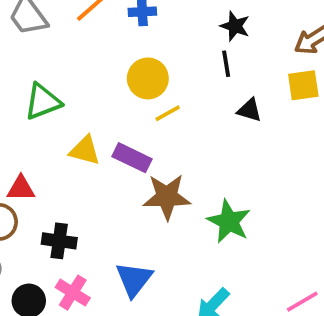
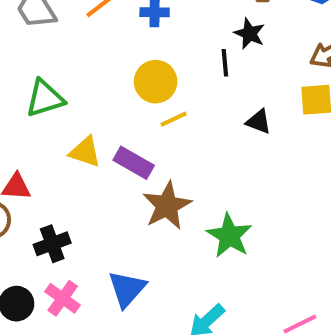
black line: (226, 64) -> (225, 63), moved
brown star: (167, 197) -> (167, 206), turned -30
black cross: (59, 241) -> (52, 244), turned -32

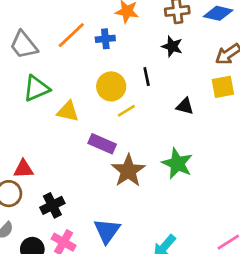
black line: (225, 63) -> (147, 77), moved
green triangle: (45, 98) -> (36, 88), moved
yellow triangle: (85, 152) -> (68, 111), moved
green star: (229, 236) -> (177, 163), moved

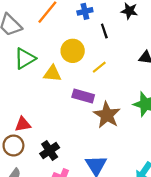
blue cross: (105, 39) -> (85, 11), moved
black line: (147, 77) -> (104, 31), moved
yellow circle: (111, 86) -> (73, 51), moved

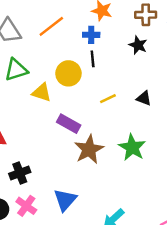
black line: (104, 31) -> (93, 59), moved
yellow line: (99, 67) -> (108, 99), moved

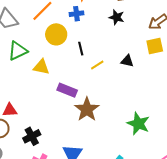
black line: (93, 59) -> (81, 49), moved
yellow circle: (68, 73) -> (56, 34), moved
green star: (132, 147) -> (138, 124), moved

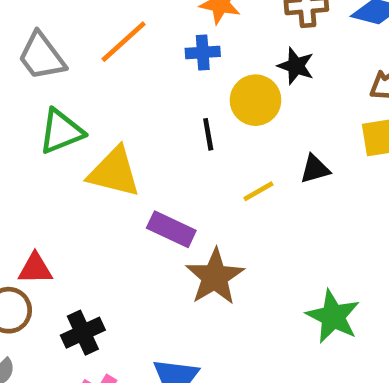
yellow circle: (56, 34) -> (256, 100), moved
black triangle: (127, 61) -> (315, 169), turned -32
yellow line: (97, 65) -> (258, 191), moved
yellow triangle: (41, 67) -> (114, 172), size x1.4

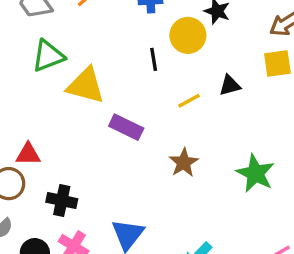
brown star: (215, 277) -> (184, 163), moved, size x0.7
green star: (333, 316) -> (255, 173), moved
black cross: (83, 333) -> (62, 200), turned 36

